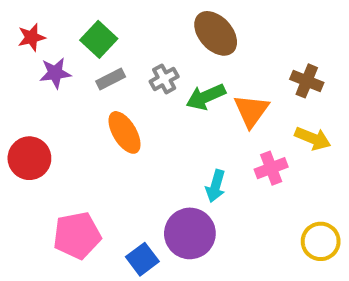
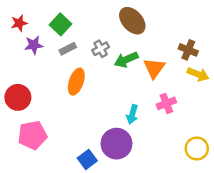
orange ellipse: (125, 132) -> (76, 82), turned 50
yellow arrow: (313, 138) -> (198, 74), moved
pink pentagon: (77, 235) -> (32, 135), moved

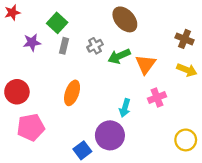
red star: (19, 23) -> (12, 13), moved
gray rectangle: (68, 49) -> (64, 46), turned -49
brown cross: (188, 50) -> (185, 39), moved
orange ellipse: (76, 82) -> (72, 93), moved

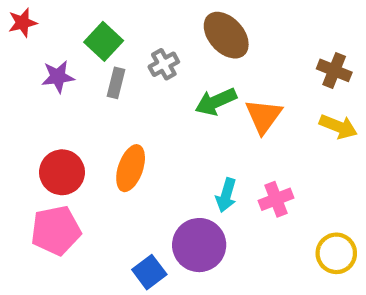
gray cross: (95, 46) -> (164, 64), moved
red circle: (17, 92) -> (62, 172), moved
pink cross: (157, 97) -> (276, 199), moved

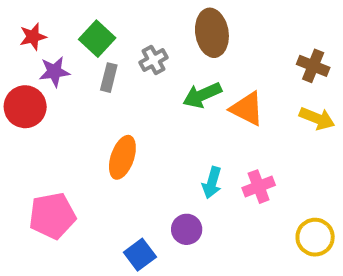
red star: (23, 23) -> (33, 37), moved
brown ellipse: (226, 35) -> (212, 33), turned 33
orange triangle: (264, 116) -> (247, 109), turned -39
red circle: (62, 172) -> (25, 107), moved
purple circle: (199, 245) -> (187, 229), size x0.6

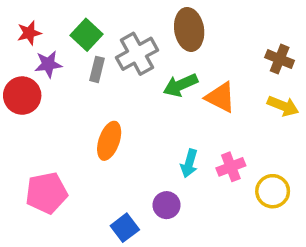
gray cross: (154, 60) -> (137, 54), size x1.6
yellow circle: (315, 237) -> (273, 191), moved

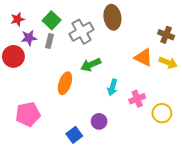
gray rectangle: (97, 69) -> (50, 41), moved
green arrow: (180, 85) -> (91, 65), moved
orange triangle: (220, 97) -> (143, 57), moved
cyan arrow: (189, 163) -> (112, 87), moved

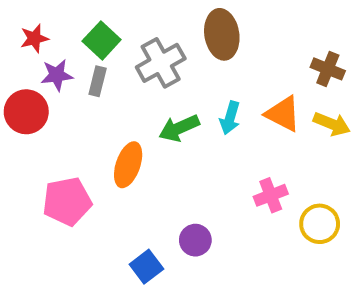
cyan arrow: (112, 87) -> (230, 118), moved
pink pentagon: (28, 114) -> (67, 201), moved

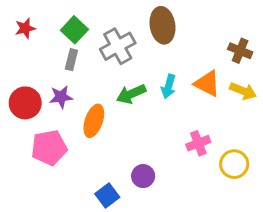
purple star: (57, 75) -> (61, 97), moved
red circle: (26, 112) -> (25, 103), moved

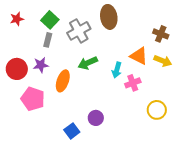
cyan arrow: (168, 86) -> (117, 70), moved
pink cross: (198, 143) -> (133, 83), moved
pink pentagon: (49, 148) -> (33, 99), turned 30

